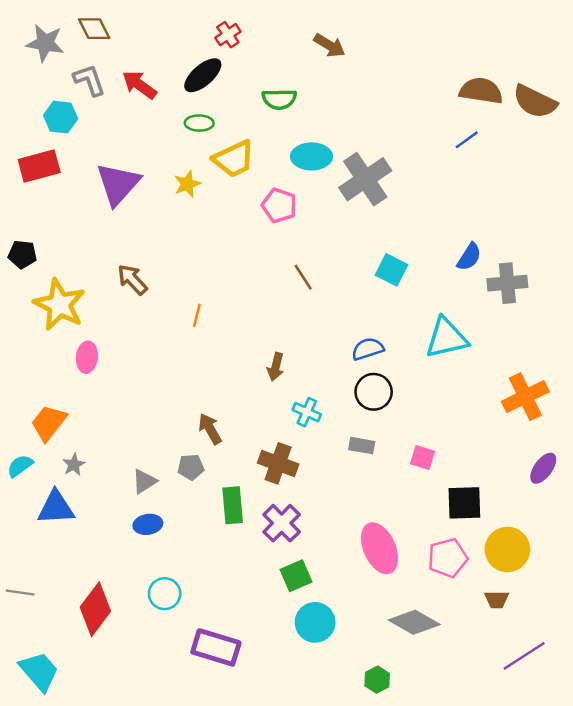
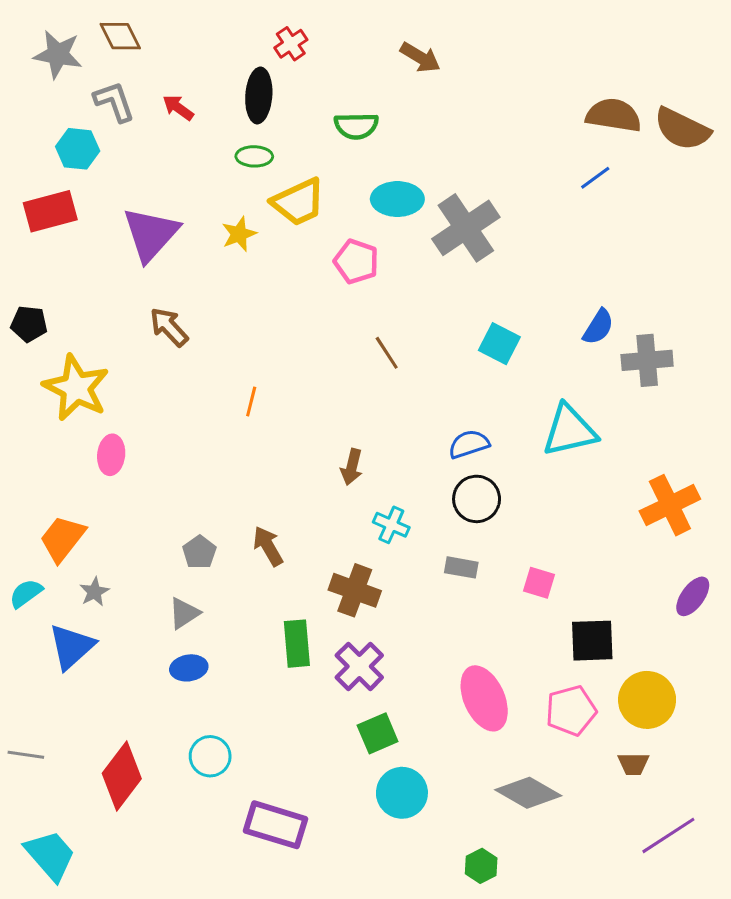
black ellipse: (203, 75) -> (259, 95), turned -45
red arrow: (139, 85) -> (178, 108), size x0.7
brown arrow: (132, 280) -> (169, 327), moved
gray pentagon: (191, 467) -> (199, 552), moved, turned -30
blue triangle: (56, 508) -> (72, 647), turned -39

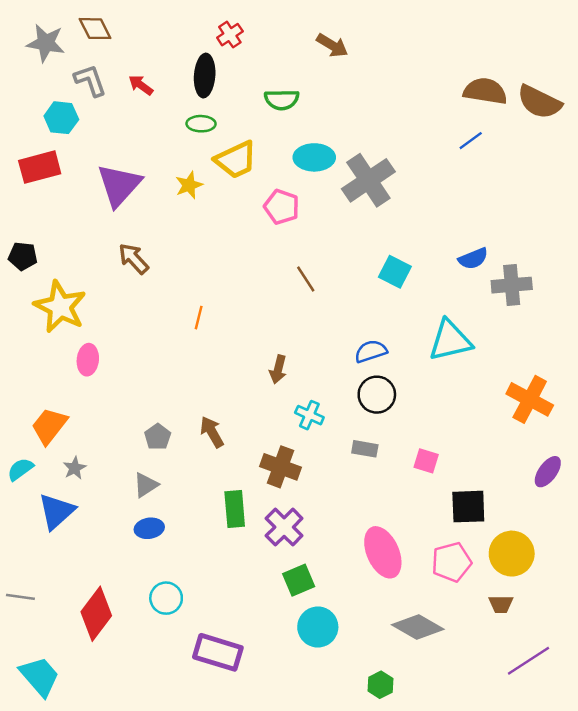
blue semicircle: (598, 327) -> (473, 259), turned 36
orange cross: (670, 505) -> (530, 399), turned -36

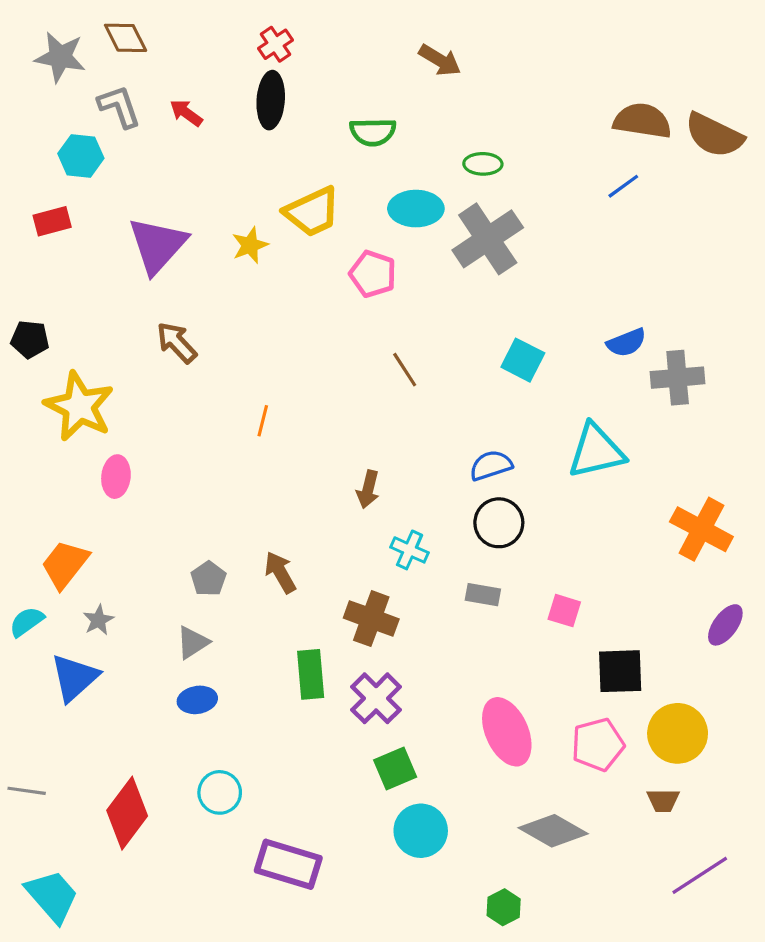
red cross: (230, 35) -> (276, 44), moved
green ellipse: (201, 124) -> (483, 164), moved
red rectangle: (40, 167) -> (52, 221), size x0.7

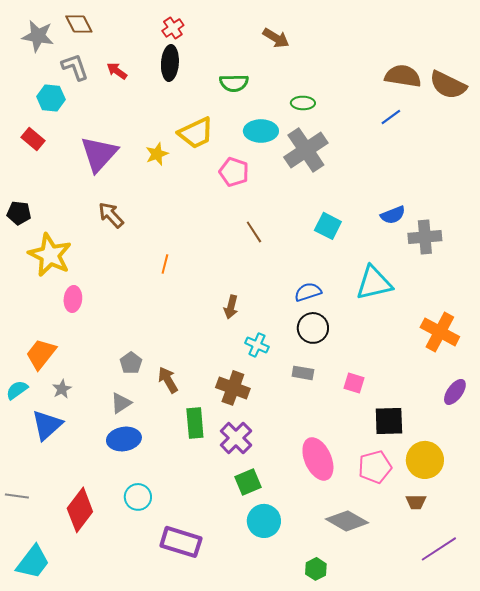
red rectangle: (52, 221) -> (33, 139), turned 55
brown arrow: (280, 572) -> (168, 380), moved
blue ellipse: (197, 700) -> (124, 439), size x1.4
cyan trapezoid: (52, 896) -> (33, 562), turned 78

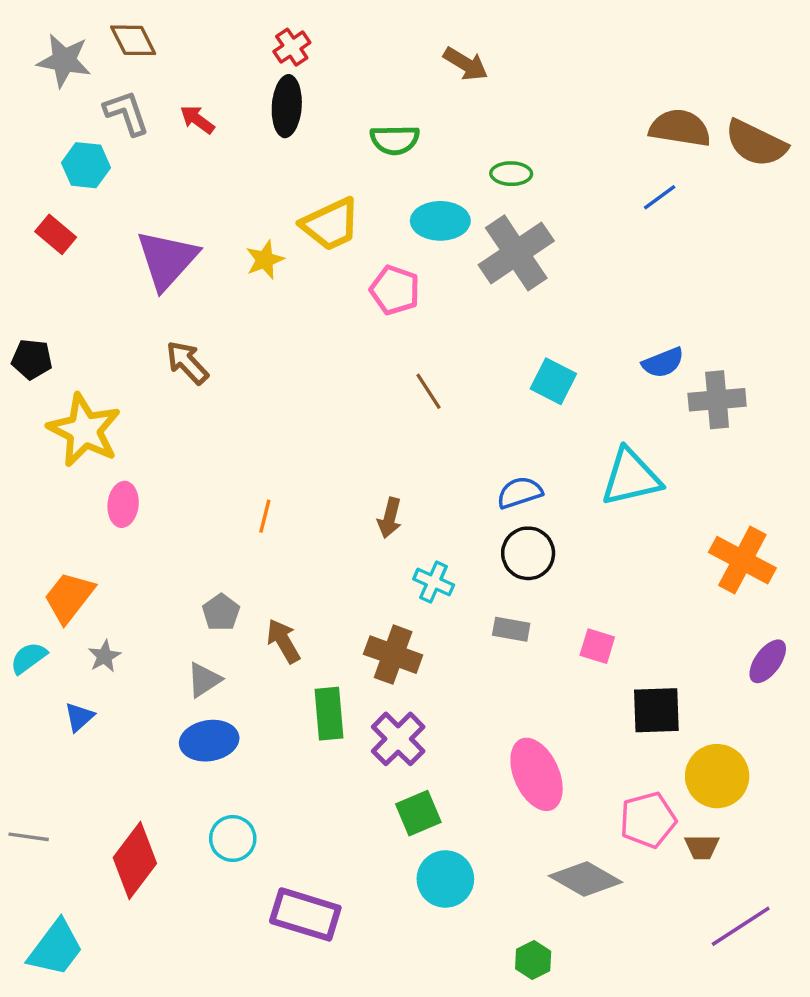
orange line: (165, 264) -> (265, 516), moved
blue triangle: (47, 425) -> (79, 717), size x0.6
pink pentagon: (375, 467) -> (648, 820), moved

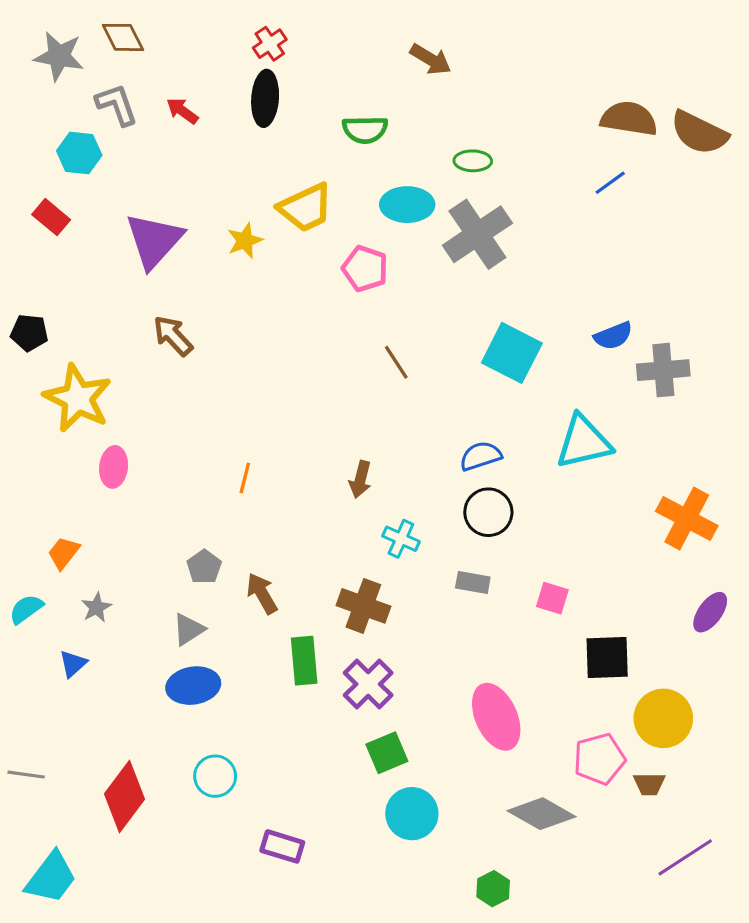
cyan square: (553, 381) -> (512, 353), size x1.4
orange trapezoid: (69, 597) -> (64, 553), size x0.7
purple rectangle: (305, 914) -> (282, 846), size x0.7

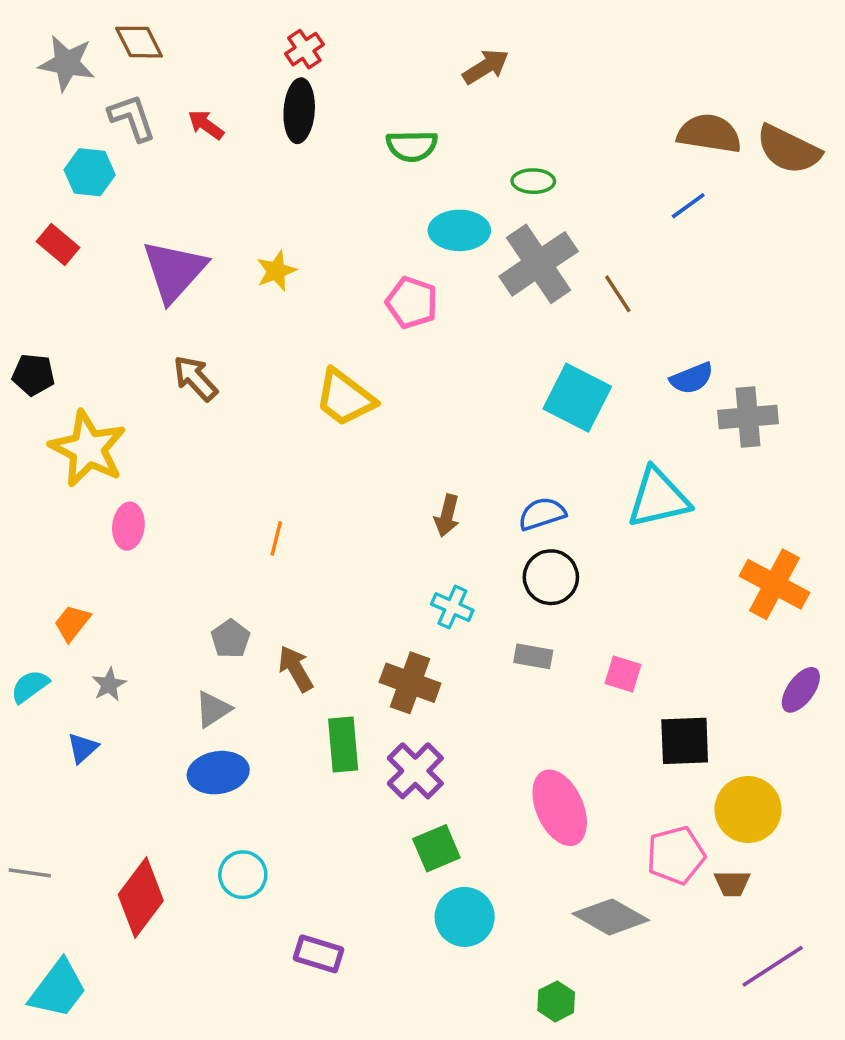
brown arrow: (431, 59) -> (486, 67), turned -63
yellow trapezoid: (306, 208) -> (345, 398), moved, turned 62
brown line: (396, 362) -> (618, 294), moved
brown arrow: (360, 479) -> (447, 516), moved

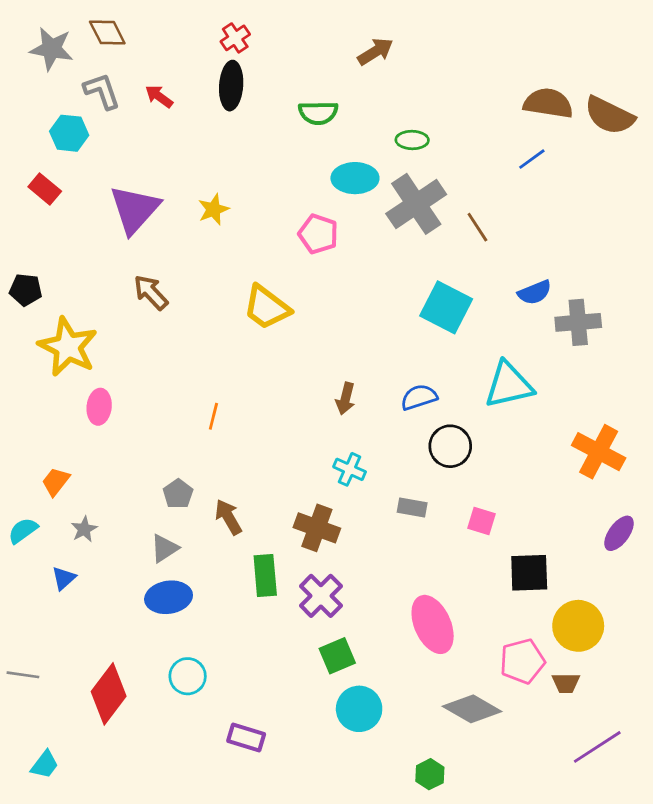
black circle: (551, 577) -> (450, 446), moved
cyan trapezoid: (58, 989) -> (45, 765), size x0.6

